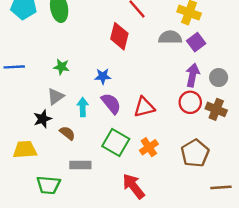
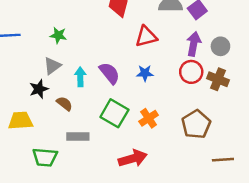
blue star: (103, 76) -> (145, 73), moved
red triangle: (144, 107) -> (146, 37), moved
red arrow: (134, 186) -> (133, 158), turned 112

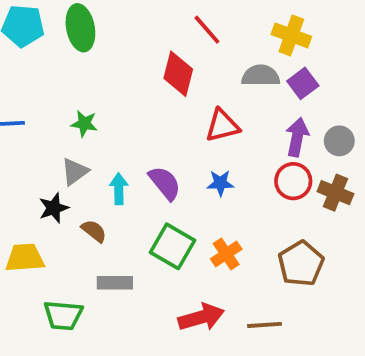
brown line: (223, 160) -> (264, 325), moved

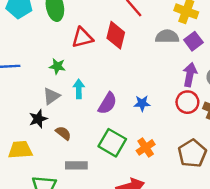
red triangle: (222, 126) -> (82, 38), moved
purple semicircle: (165, 183) -> (107, 103), turned 70
cyan arrow: (119, 189) -> (79, 89), moved

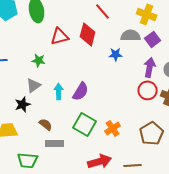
cyan arrow: (79, 89) -> (59, 91), moved
blue star: (142, 103) -> (116, 54), moved
brown semicircle: (63, 133) -> (46, 124), moved

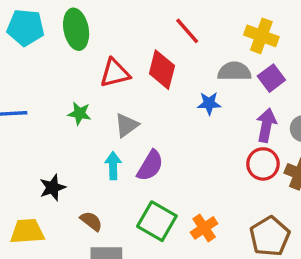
gray triangle: (34, 85) -> (127, 125), moved

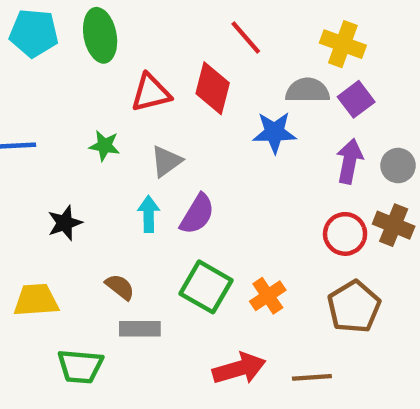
blue star: (209, 103) -> (274, 132), size x1.4
red circle: (263, 164) -> (345, 234), moved
black star: (52, 188) -> (65, 223), moved

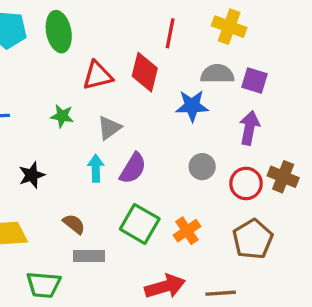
red line: (246, 38) -> (170, 33), turned 52
yellow cross: (343, 44) -> (229, 27), moved
purple square: (356, 99) -> (254, 81), turned -36
gray circle: (398, 166) -> (202, 167), moved

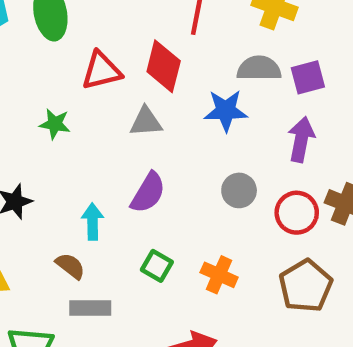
purple square: (254, 81) -> (308, 77), turned -32
gray triangle: (109, 128) -> (146, 122), moved, turned 32
cyan arrow: (96, 168) -> (93, 222), moved
green square: (140, 224) -> (157, 266), size x0.6
orange cross: (187, 231) -> (219, 275), turned -32

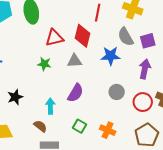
gray semicircle: (259, 68) -> (126, 37), turned -120
green star: (55, 124) -> (44, 64), moved

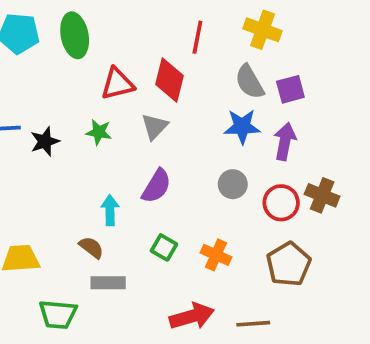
blue star: (111, 56) -> (242, 127), moved
gray triangle: (74, 61) -> (155, 127), turned -42
black star: (15, 97) -> (45, 141), moved

